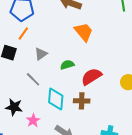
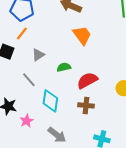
brown cross: (82, 101) -> (86, 105), moved

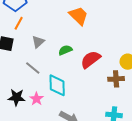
brown cross: (86, 105) -> (116, 79), moved
pink star: (27, 121) -> (36, 99), moved

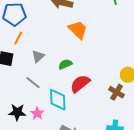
red semicircle: (91, 60) -> (80, 84), moved
brown cross: (116, 79) -> (117, 92), turned 35

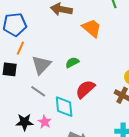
orange trapezoid: (78, 30) -> (92, 28), moved
gray triangle: (38, 56) -> (41, 65), size x1.5
green semicircle: (65, 64) -> (72, 62), moved

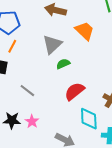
gray triangle: (41, 65) -> (52, 44), moved
cyan diamond: (64, 107) -> (89, 119), moved

